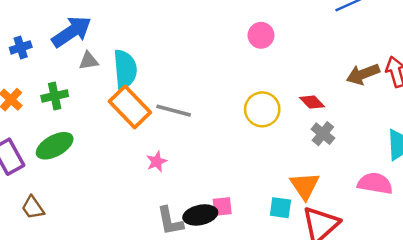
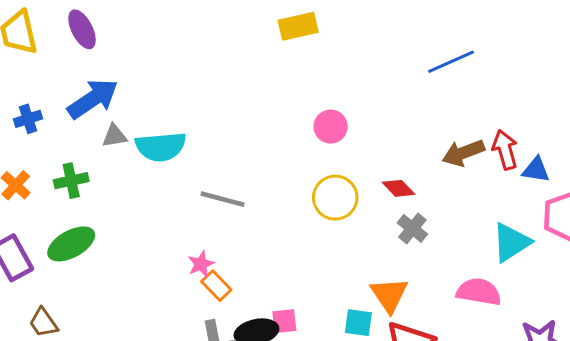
pink circle: (261, 35) -> (331, 127), moved
cyan semicircle: (125, 69) -> (161, 147), turned 90
orange rectangle: (130, 107) -> (216, 286), moved, size x0.6

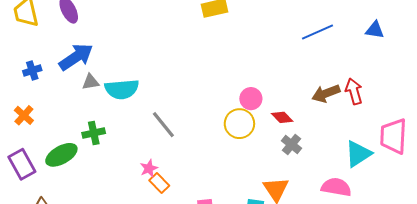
pink circle: (331, 127) -> (251, 99), moved
blue triangle: (536, 170) -> (375, 30), moved
green cross: (71, 181) -> (94, 133), moved
gray line: (223, 199) -> (163, 125), turned 36

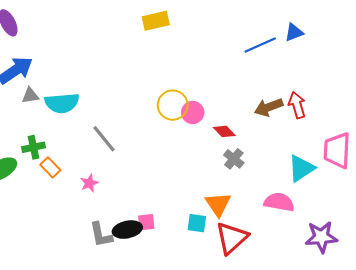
blue triangle: (375, 30) -> (294, 32), moved, turned -30
yellow circle: (239, 124) -> (173, 105), moved
orange rectangle: (159, 183) -> (50, 167), moved

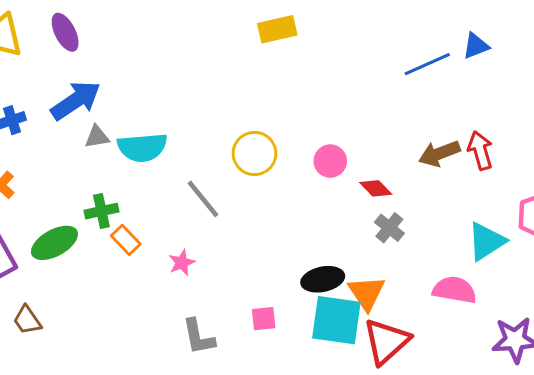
yellow circle: (173, 105) -> (254, 153), moved
cyan square: (197, 223) -> (336, 320), size x1.8
black ellipse: (127, 230) -> (323, 279), moved

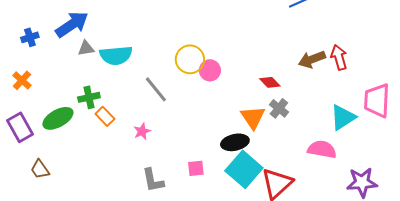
pink circle: (330, 161) -> (210, 70), moved
orange triangle: (367, 293) -> (253, 117), moved
cyan square: (336, 320) -> (244, 169), turned 33

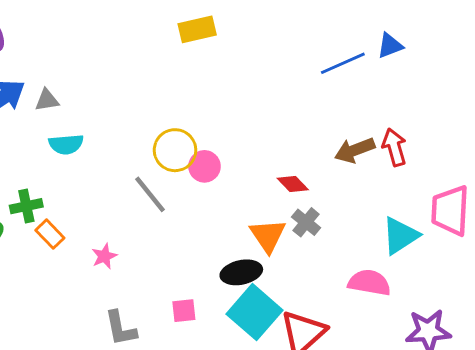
gray triangle: (86, 48) -> (47, 100), moved
cyan semicircle: (116, 55) -> (66, 144), size x0.7
gray line: (156, 89) -> (150, 194), moved

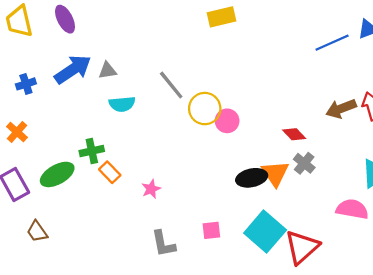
gray line: (150, 194) -> (171, 85), moved
black ellipse: (241, 272) -> (252, 178), moved

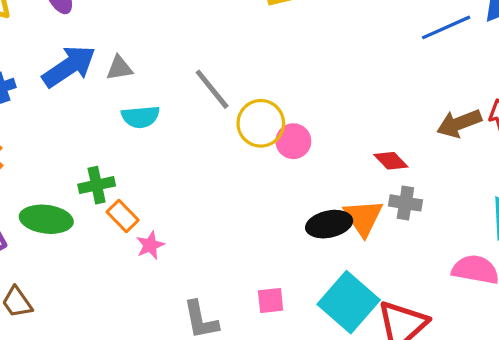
gray cross: (304, 163) -> (405, 203), turned -30
green ellipse: (57, 174) -> (46, 219), turned 36
pink star: (151, 189) -> (150, 245), moved

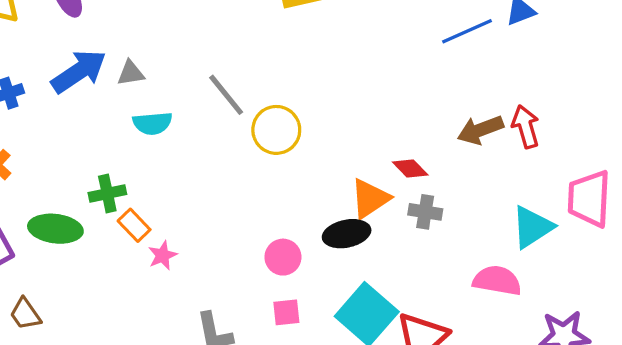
pink circle: (293, 141) -> (283, 257), moved
orange triangle: (363, 218) -> (370, 199), moved, turned 30

